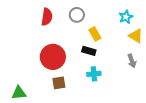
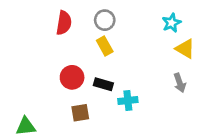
yellow rectangle: (95, 34) -> (105, 46), moved
black rectangle: (89, 51) -> (103, 84), moved
red circle: (53, 57) -> (72, 77), size x0.7

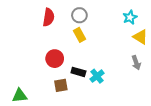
black rectangle: (103, 84) -> (78, 72), moved
cyan cross: (128, 101) -> (97, 76), turned -32

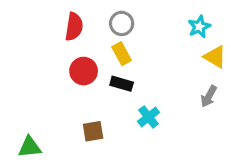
red circle: (55, 59) -> (84, 71), moved
gray arrow: (136, 63) -> (209, 96), turned 48
black rectangle: (78, 72) -> (122, 84), moved

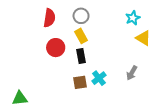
black rectangle: (122, 84) -> (81, 56), turned 64
gray arrow: (209, 96) -> (132, 73), moved
brown square: (93, 131) -> (80, 82), moved

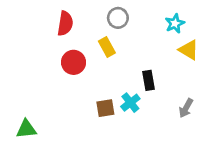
gray circle: (81, 16) -> (118, 18), moved
black rectangle: (81, 56) -> (148, 80), moved
gray arrow: (132, 73) -> (186, 108), moved

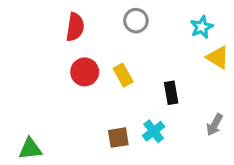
yellow rectangle: (107, 47) -> (123, 75), moved
cyan cross: (130, 103) -> (154, 131), moved
brown square: (105, 108) -> (118, 138), moved

